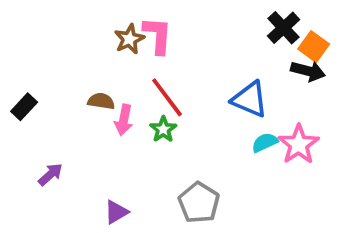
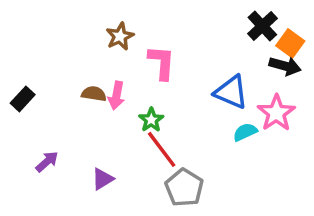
pink L-shape: (158, 35) -> (162, 63), moved
red line: (167, 97) -> (162, 149), moved
pink arrow: (124, 120) -> (116, 96), moved
pink star: (299, 144) -> (276, 113), moved
purple triangle: (116, 212) -> (103, 179), moved

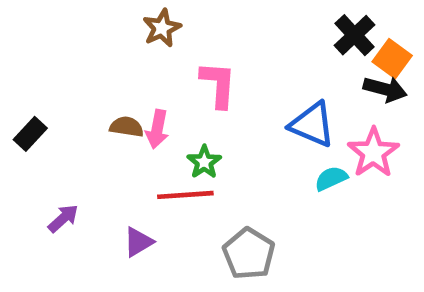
brown star: (120, 36) -> (162, 28), moved
red line: (162, 149) -> (185, 195), moved, turned -57

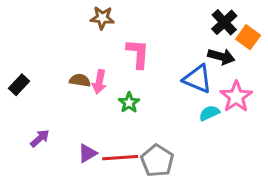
brown star: (162, 28) -> (102, 18), turned 30
black arrow: (385, 89) -> (221, 57), moved
red line: (185, 195) -> (120, 158), moved

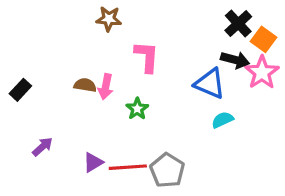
pink star: (236, 97) -> (262, 72), moved

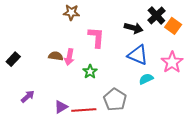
black arrow: (235, 60) -> (134, 28), moved
pink star: (262, 72) -> (172, 62), moved
gray pentagon: (167, 170) -> (115, 100), moved

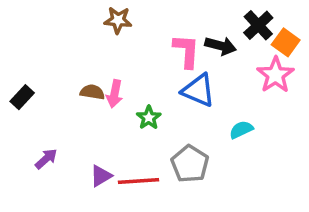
pink L-shape: (96, 37) -> (186, 51), moved
blue triangle: (138, 55) -> (198, 90), moved
pink star: (172, 62) -> (275, 75), moved

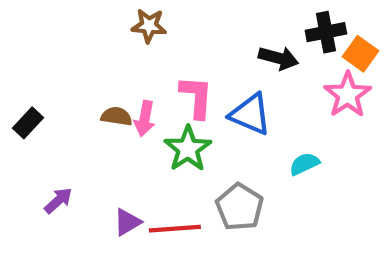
black cross: (258, 25) -> (326, 32), turned 32
pink L-shape: (186, 51) -> (196, 97), moved
green star: (149, 118) -> (188, 149), size x1.5

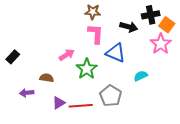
brown star: (149, 26) -> (93, 12), moved
pink L-shape: (196, 97) -> (96, 34), moved
brown semicircle: (117, 116) -> (47, 78), moved
pink arrow: (145, 118) -> (67, 55), turned -133
purple arrow: (58, 201) -> (27, 93), turned -144

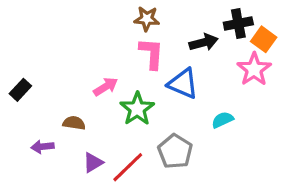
black arrow: (129, 27) -> (204, 42), turned -30
red line: (81, 106) -> (128, 167), turned -40

